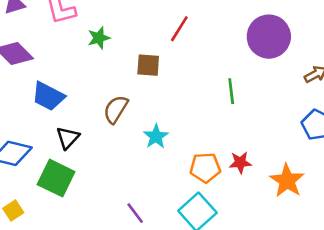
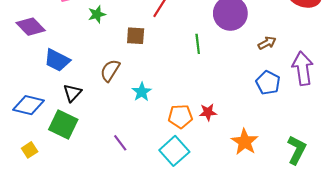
green line: (231, 91) -> (198, 44), moved
orange star: (287, 181) -> (245, 142), moved
purple line: (135, 213) -> (120, 143), moved

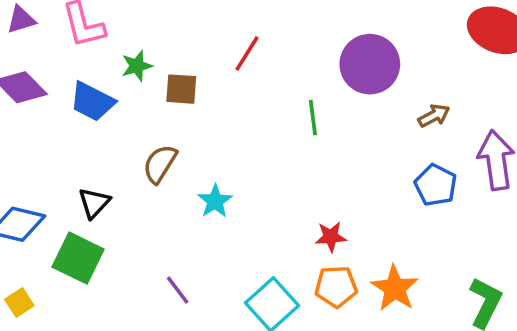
brown square: (136, 36) -> (181, 89), moved
blue trapezoid: (57, 60) -> (92, 101), moved
orange pentagon: (180, 116) -> (336, 287), moved

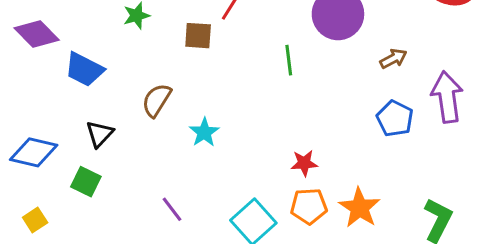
brown square: (181, 89) -> (198, 36), moved
blue trapezoid: (92, 101) -> (84, 69), moved
green square: (78, 258) -> (86, 182), size x0.7

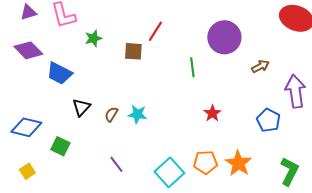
brown semicircle: (157, 100) -> (111, 114), moved, size x0.7
blue pentagon: (395, 119) -> (268, 120), moved
cyan star: (204, 132) -> (137, 114), turned -30
black triangle: (100, 134) -> (81, 107), moved
red star: (304, 163) -> (212, 113), moved, turned -30

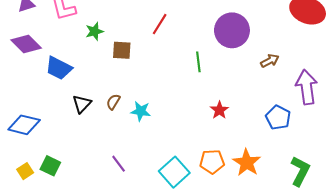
brown square: (133, 51) -> (122, 50), moved
brown semicircle: (111, 114) -> (113, 102), moved
green square: (60, 146) -> (50, 166), moved

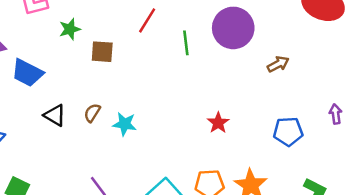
green line: (198, 62) -> (186, 43), moved
purple arrow: (307, 87) -> (336, 114), moved, size x0.5
black triangle: (82, 104) -> (55, 115), turned -42
blue pentagon: (278, 117) -> (288, 131), turned -30

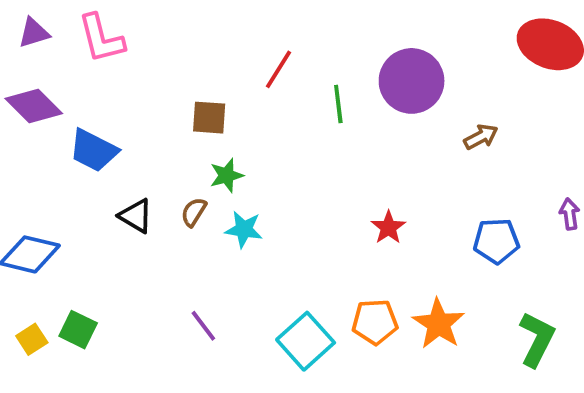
green star: (70, 29) -> (226, 175), moved

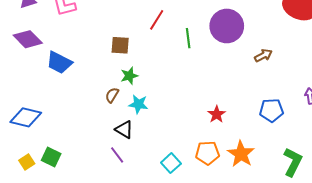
black triangle: (136, 216) -> (124, 130), moved
red star: (388, 227) -> (217, 114), moved
cyan square: (306, 341) -> (171, 163), size x0.7

